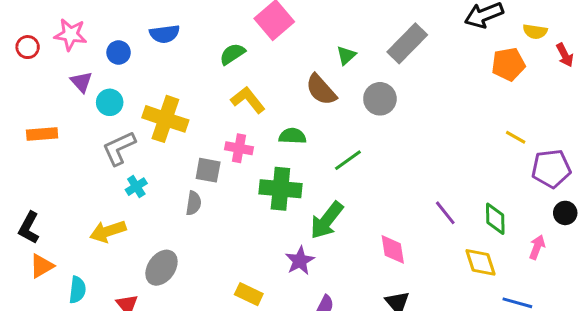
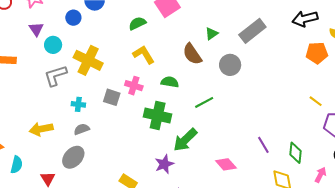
blue circle: (119, 52) -> (73, 18), moved
cyan cross: (136, 187) -> (78, 104), moved, turned 32
gray semicircle: (194, 203) -> (82, 129), moved, turned -126
pink diamond: (393, 249) -> (226, 164), turned -40

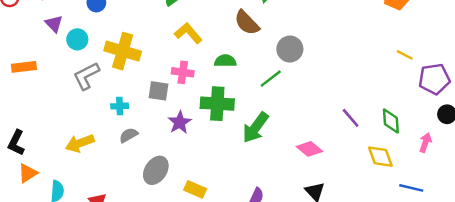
gray circle: (230, 65) -> (290, 49), moved
gray ellipse: (73, 157) -> (156, 170), moved
purple star: (164, 164) -> (180, 122), moved

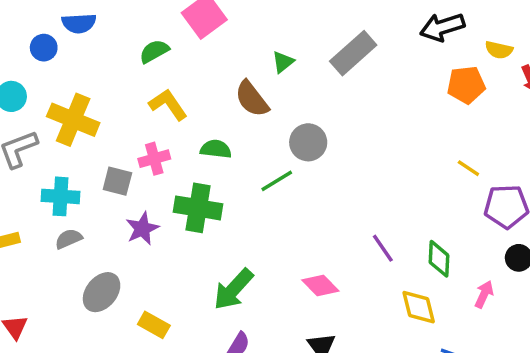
pink cross: (183, 72) -> (154, 159), turned -30
cyan cross: (120, 106) -> (61, 196), size x1.5
green arrow: (255, 128) -> (233, 289), moved

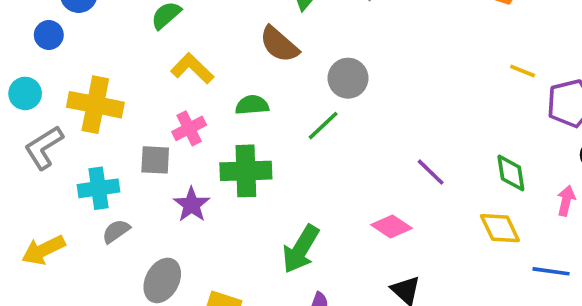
purple line: (383, 248) -> (431, 172), moved

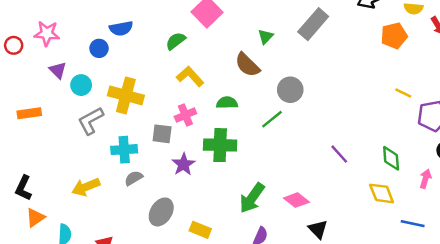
pink diamond: (392, 227) -> (296, 200), moved

